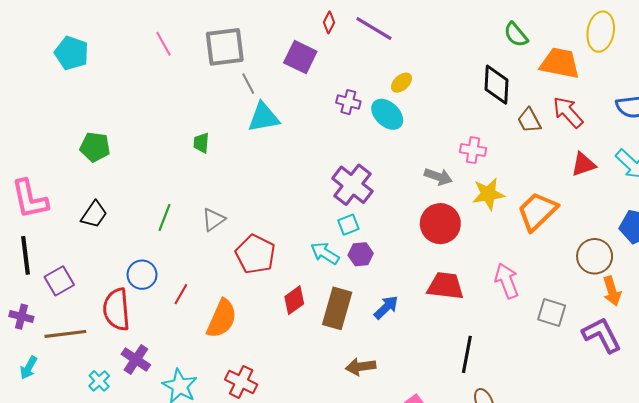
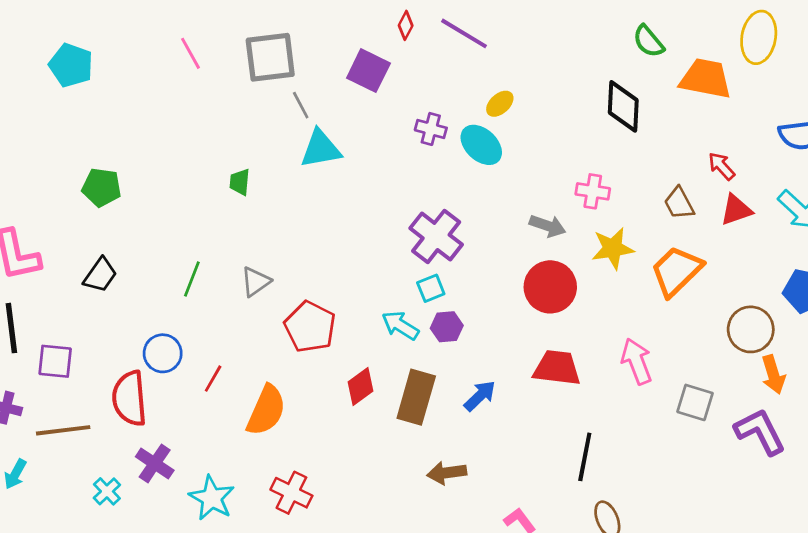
red arrow: (568, 112) -> (722, 166), moved, size x0.7
brown trapezoid: (529, 120) -> (679, 203), moved
purple square: (59, 281) -> (55, 361), turned 36

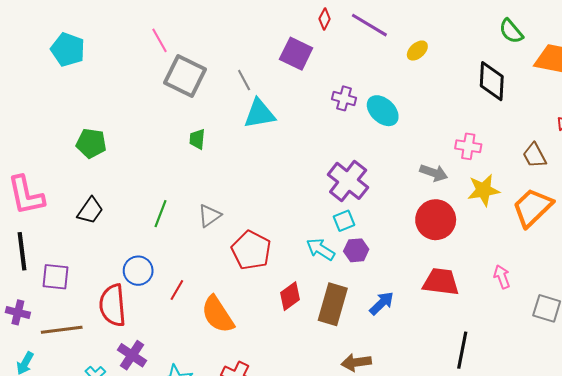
gray square: (270, 57) -> (185, 76), moved, turned 33
yellow ellipse: (500, 104) -> (417, 51), moved
pink arrow: (637, 361) -> (502, 277), size x0.7
orange semicircle: (266, 410) -> (218, 314), turned 123

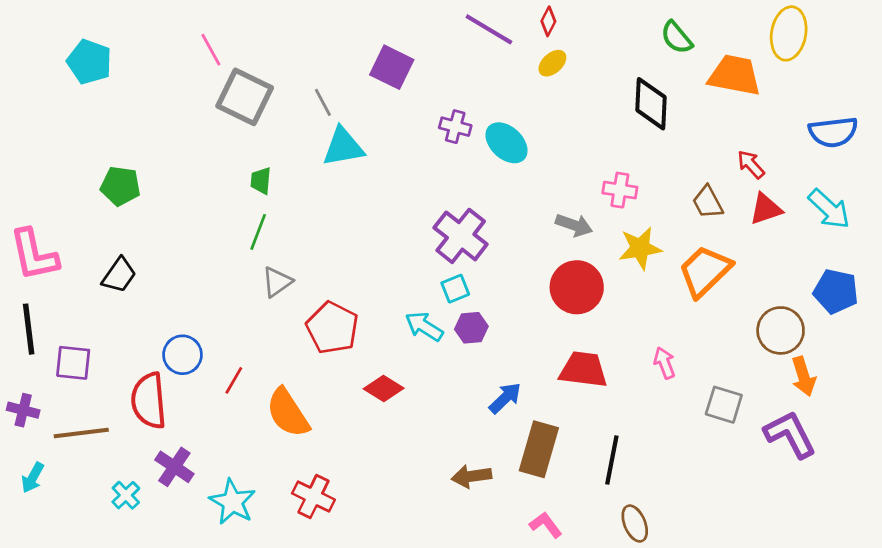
red diamond: (325, 19) -> (548, 21), moved
green line: (161, 214) -> (258, 232), moved
red diamond: (290, 296) -> (384, 389), turned 68
brown rectangle: (333, 304) -> (539, 449), moved

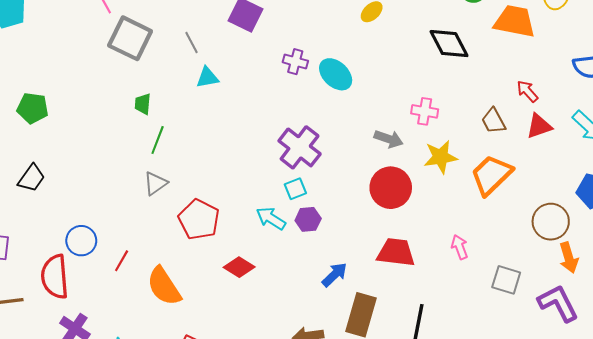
black diamond: (651, 104) -> (449, 44), turned -30
cyan triangle: (343, 147) -> (207, 77), size x0.7
green line: (258, 232) -> (158, 140), moved

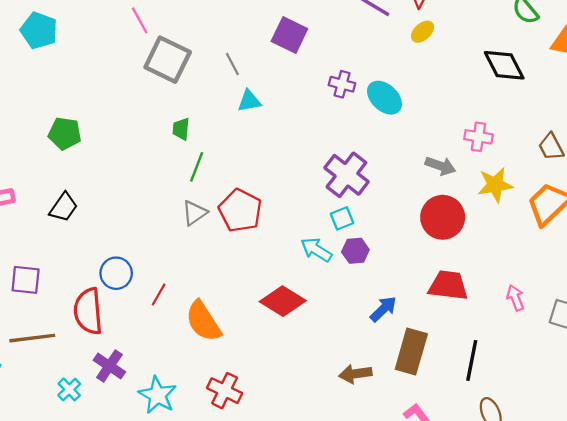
red pentagon: (199, 219) -> (240, 211), moved
pink arrow: (460, 247) -> (515, 298), moved
red diamond: (239, 267) -> (283, 301), size x1.4

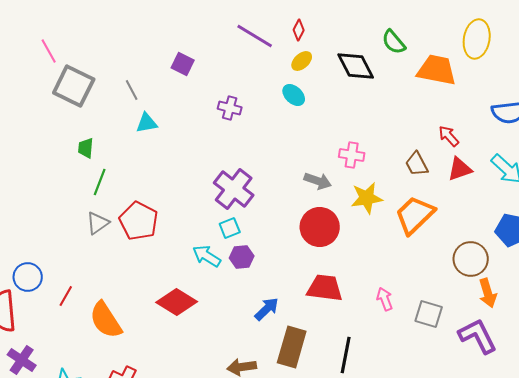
purple square: (289, 35) -> (183, 64), size x0.7
black diamond: (504, 65) -> (356, 66), moved
cyan ellipse: (384, 98) -> (294, 95), moved, size x0.7

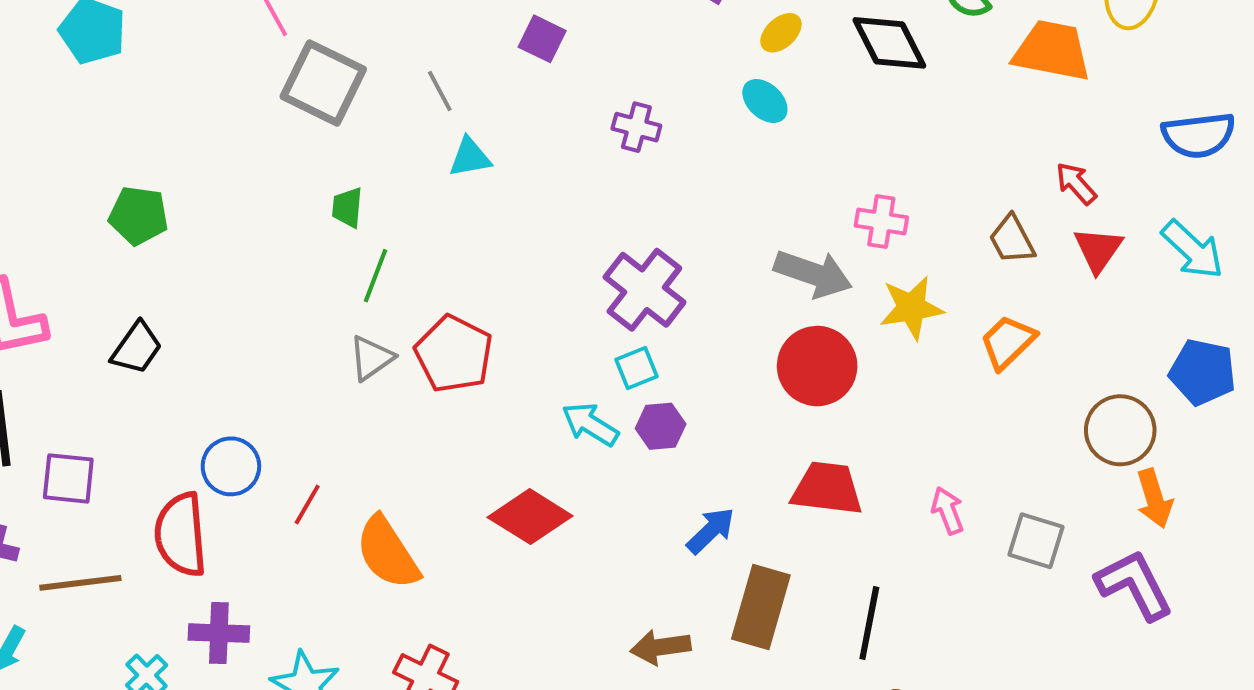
red triangle: (460, 169) -> (1098, 250), turned -36
gray arrow: (318, 181) -> (813, 274), size x1.4
orange trapezoid: (415, 215) -> (1008, 342), size x0.7
purple cross: (22, 360) -> (219, 633), turned -32

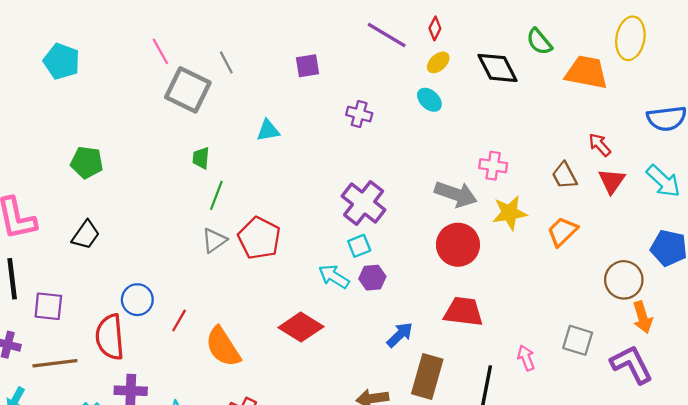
purple square: (542, 39) -> (308, 66), turned -35
gray line: (440, 91) -> (226, 62), moved
pink arrow: (948, 511) -> (526, 358), moved

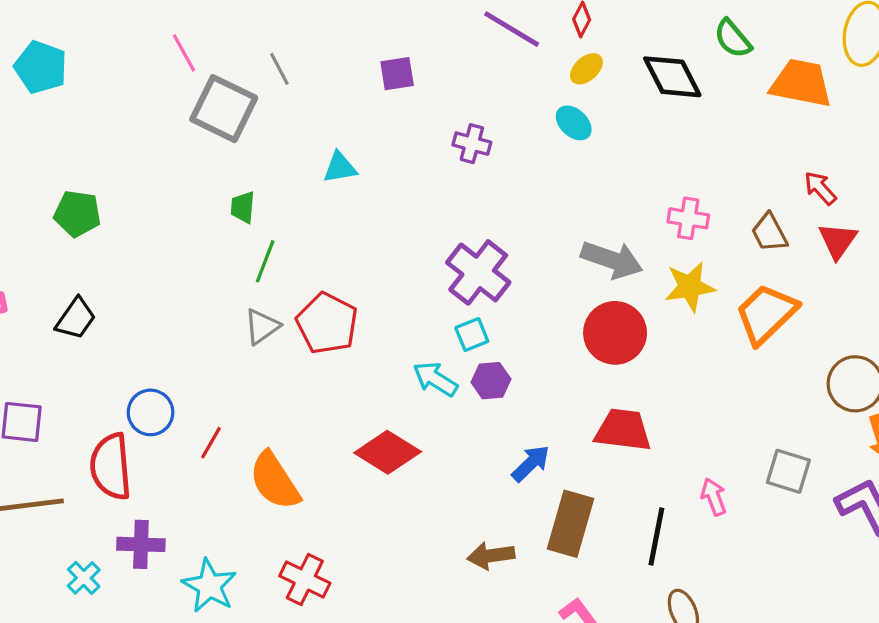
pink cross: (493, 166) -> (688, 218), moved
orange trapezoid: (562, 232) -> (766, 314), size x1.4

